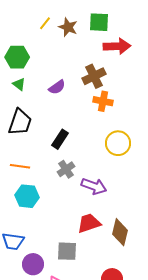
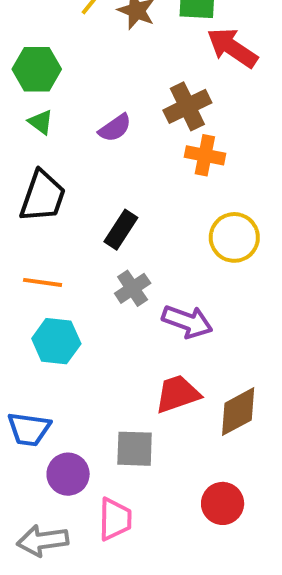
red arrow: (117, 46) -> (232, 48), turned -144
brown diamond: (120, 232) -> (238, 412), turned 48

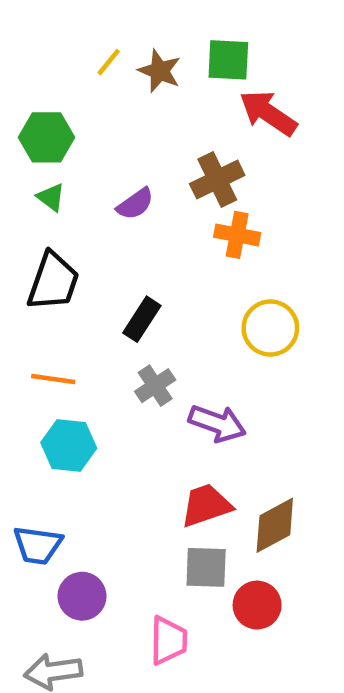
gray square: (135, 449) -> (206, 567), moved
red circle: (223, 503) -> (257, 605), moved
pink trapezoid: (115, 519) -> (168, 641), moved

